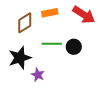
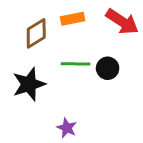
purple star: (38, 75) -> (67, 128), moved

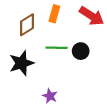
orange rectangle: (73, 19) -> (54, 14), turned -63

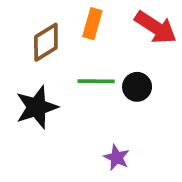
purple star: (50, 96) -> (117, 157), moved

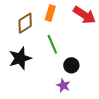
green line: (96, 81) -> (52, 44), turned 66
black circle: (137, 87) -> (71, 65), moved

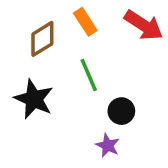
orange rectangle: (50, 13) -> (85, 22), turned -49
black star: (20, 58) -> (34, 99), turned -30

